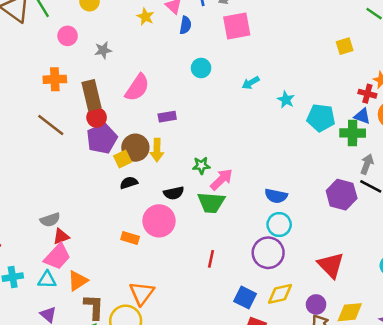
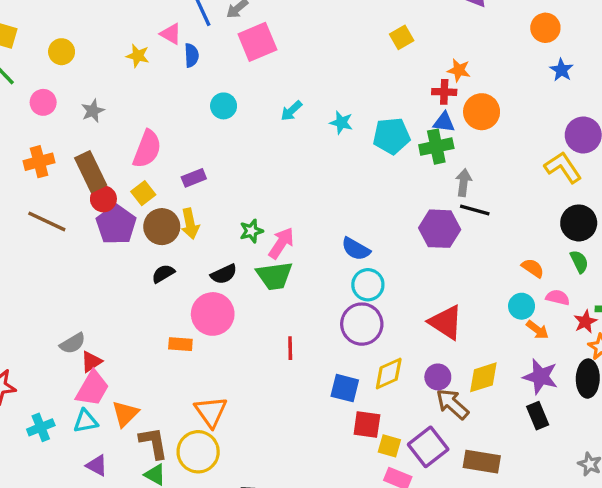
yellow square: (123, 159) -> (143, 193), moved
blue semicircle: (276, 196) -> (356, 249), turned 30

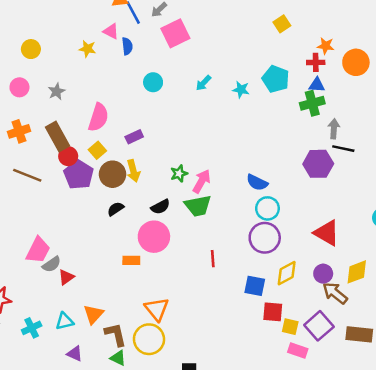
orange circle: (482, 112) -> (356, 62), moved
cyan pentagon: (391, 136) -> (276, 79), moved, turned 30
pink trapezoid: (92, 388) -> (38, 250), moved

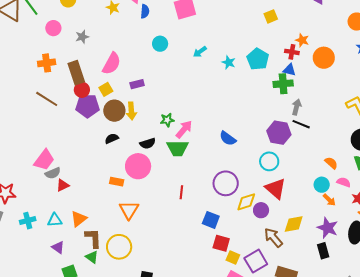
purple pentagon: (79, 175) -> (88, 106), turned 30
cyan circle: (267, 208) -> (269, 161), moved
yellow diamond: (287, 273) -> (246, 202), moved
purple circle: (323, 274) -> (261, 210), moved
orange triangle: (157, 309) -> (129, 210), moved

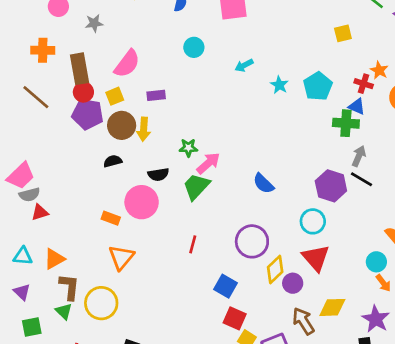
green trapezoid: (178, 148) -> (196, 186), turned 125
yellow diamond: (246, 202) -> (275, 269), turned -35

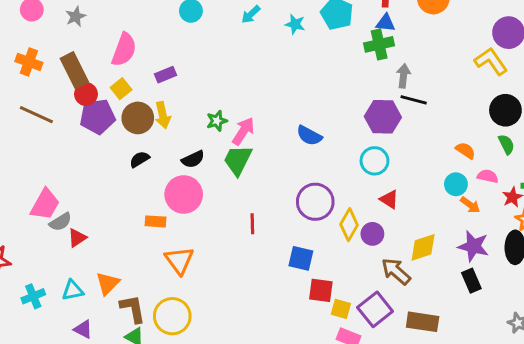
orange cross: (43, 50) -> (29, 62), turned 35
red triangle: (316, 258) -> (389, 199), size x0.6

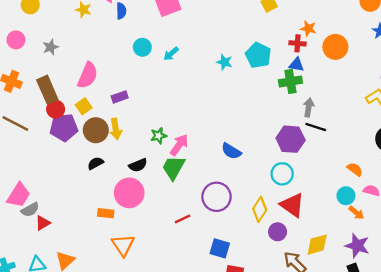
cyan arrow: (251, 14) -> (171, 54), moved
red triangle: (389, 199) -> (292, 205), size x1.6
purple circle: (315, 202) -> (217, 197), moved
red line: (252, 224) -> (183, 219), turned 63
yellow diamond: (349, 225) -> (260, 209), moved

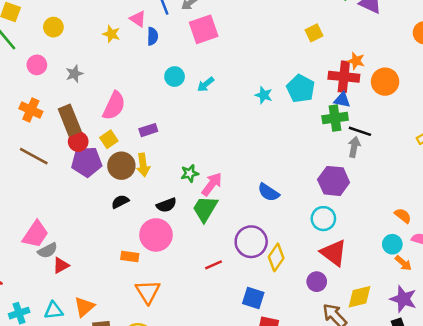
red cross: (297, 43) -> (344, 77), size x1.6
black line: (316, 127) -> (360, 131), moved
yellow diamond: (260, 209) -> (276, 257), moved

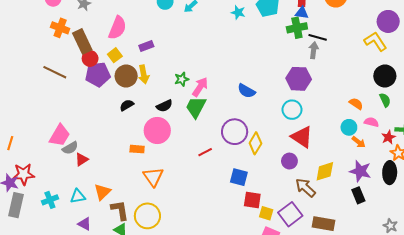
orange cross: (31, 110) -> (60, 28), moved

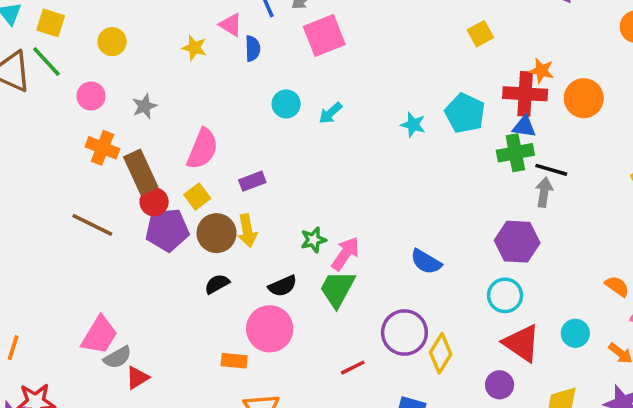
cyan circle: (349, 127) -> (575, 333), moved

